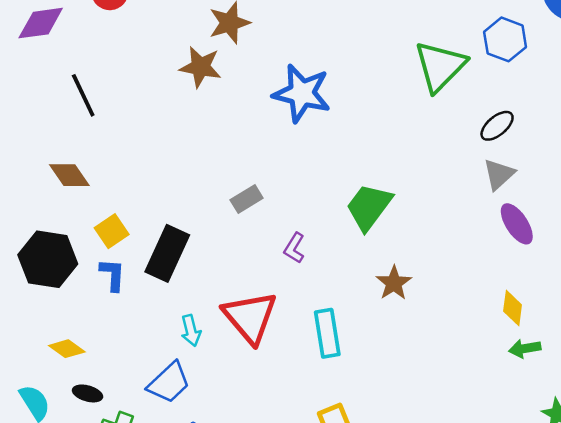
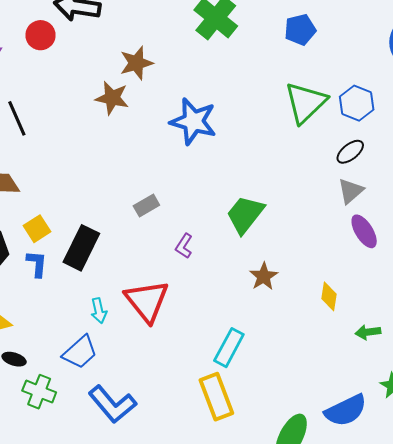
blue hexagon: (505, 39) -> (357, 103), moved
yellow diamond: (513, 308) -> (329, 296), moved
cyan rectangle: (327, 333) -> (229, 348), moved, turned 36

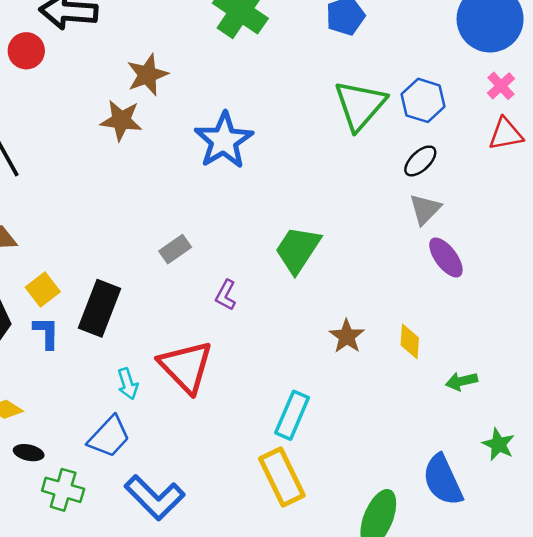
blue star: (193, 121) -> (224, 140), turned 30
brown star: (264, 276) -> (347, 336), moved
blue semicircle: (346, 410) -> (443, 480), turned 96

